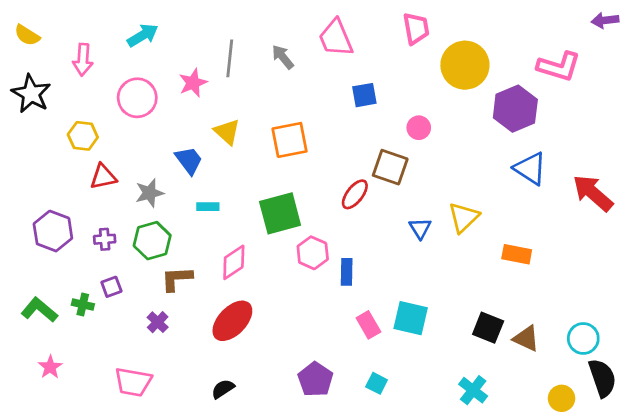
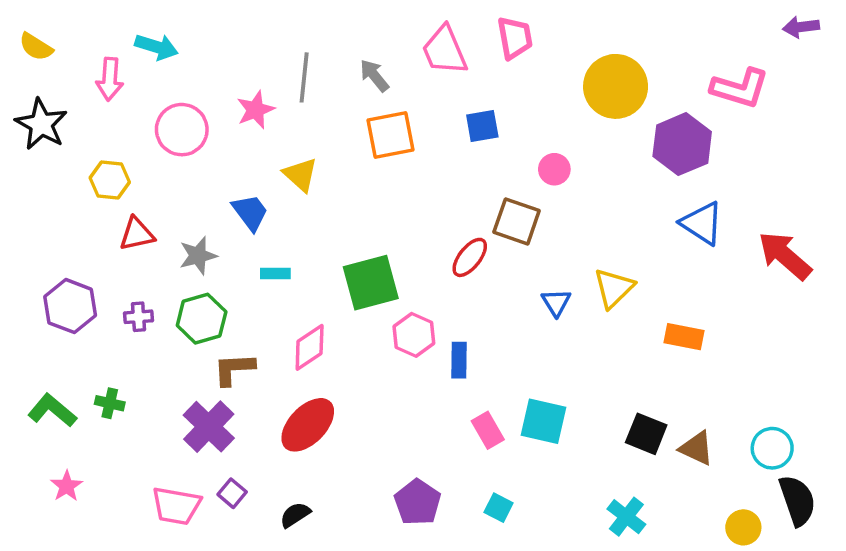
pink trapezoid: (416, 28) -> (515, 38), moved
cyan arrow: (143, 35) -> (157, 47), moved, turned 48
orange square: (290, 140) -> (391, 135), moved
purple square: (111, 287) -> (232, 493), moved, turned -30
purple cross: (158, 322) -> (209, 427), size x1.8

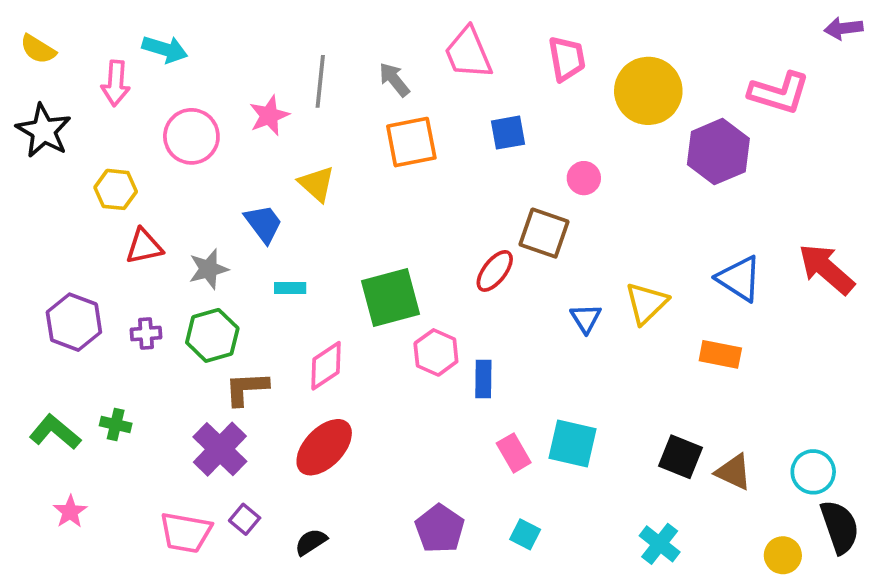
pink trapezoid: (515, 38) -> (567, 59), moved
blue triangle: (702, 223) -> (739, 279), moved

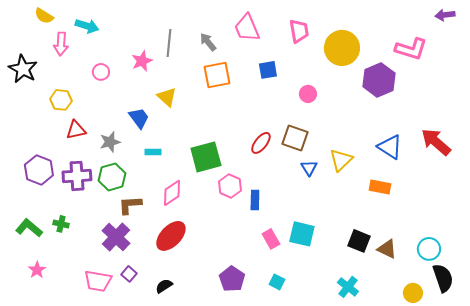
yellow semicircle: (38, 49) -> (44, 16), moved
pink circle: (191, 136) -> (101, 72), size x0.6
brown square: (544, 233) -> (295, 138), moved
purple cross: (146, 334) -> (77, 176), size x1.8

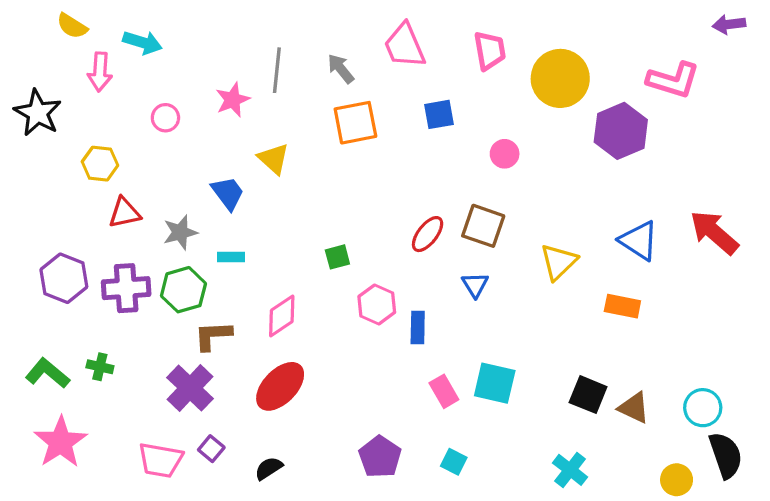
cyan rectangle: (153, 152) -> (231, 257), moved
green square: (206, 157) -> (337, 257), size x0.5
blue triangle: (309, 168) -> (475, 285), moved
pink star: (37, 270) -> (61, 442), size x1.8

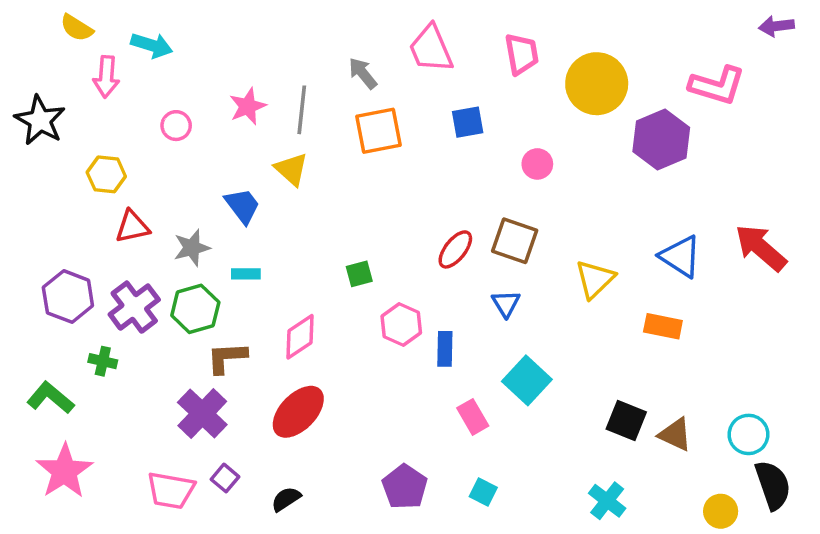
gray line: (277, 70) -> (302, 110), moved
purple cross: (126, 288) -> (134, 307), turned -33
green cross: (100, 367) -> (103, 361), moved
cyan square: (495, 383) -> (527, 380), moved, turned 30

